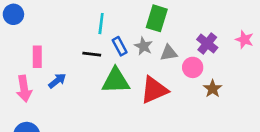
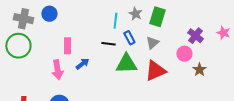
gray star: (144, 46) -> (135, 14), moved
gray triangle: (169, 53) -> (152, 43), moved, turned -32

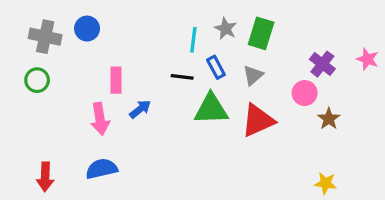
green circle: (18, 46) -> (37, 80), size x0.6

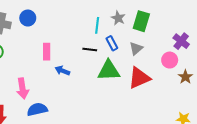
blue arrow: (140, 109) -> (62, 71), turned -120
pink arrow: (100, 119) -> (23, 88), moved

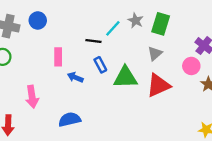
cyan line: (97, 25) -> (113, 28), turned 35
blue rectangle: (112, 43) -> (100, 65), moved
black line: (90, 50) -> (93, 41), moved
blue semicircle: (37, 109) -> (70, 119), moved

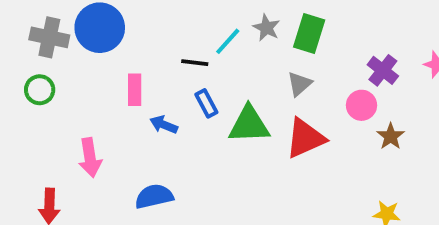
blue circle: (38, 20) -> (100, 28), size x1.6

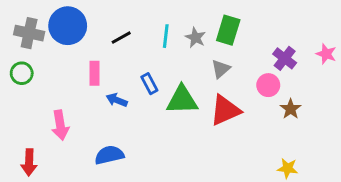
gray star: (266, 28) -> (195, 38), moved
cyan line: (228, 41) -> (166, 36), turned -35
black line: (195, 63) -> (121, 38), moved, turned -36

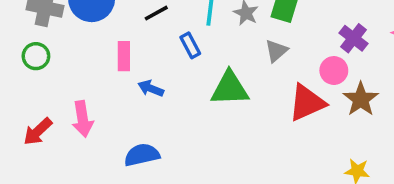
blue rectangle: (149, 84) -> (190, 45), moved
brown star: (291, 109) -> (361, 99), size x1.4
red triangle: (225, 110) -> (307, 103), moved
red arrow: (29, 162) -> (38, 132), moved, turned 45

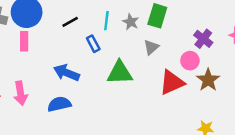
pink rectangle: (124, 56) -> (24, 41), moved
blue arrow: (151, 88) -> (67, 73), size x1.5
blue semicircle: (142, 155) -> (59, 104), moved

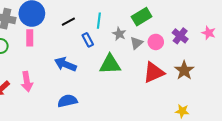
green rectangle: (157, 16) -> (142, 17), turned 42
gray star: (131, 22) -> (119, 34), moved
pink circle: (190, 61) -> (156, 42), moved
blue semicircle: (59, 104) -> (67, 101), moved

